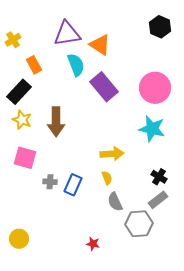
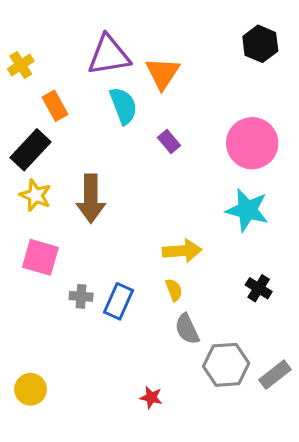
orange triangle: (100, 45) -> (163, 73), turned 30
purple rectangle: (104, 87) -> (169, 142), size x0.5
gray rectangle: (158, 200) -> (275, 375), moved

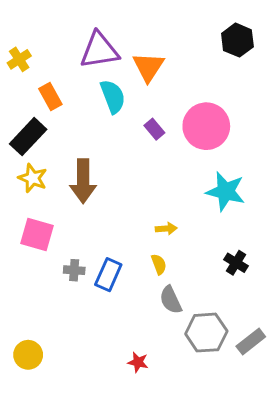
pink circle: (252, 143) -> (206, 126), moved
yellow arrow: (182, 251) -> (166, 229), size x0.6

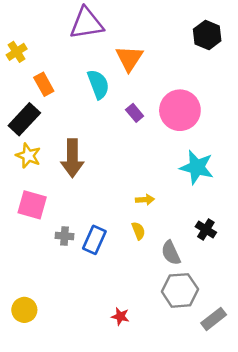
purple triangle: (99, 50) -> (87, 23), moved
gray semicircle: (171, 300) -> (171, 253), moved
gray rectangle: (251, 341) -> (214, 319), moved

